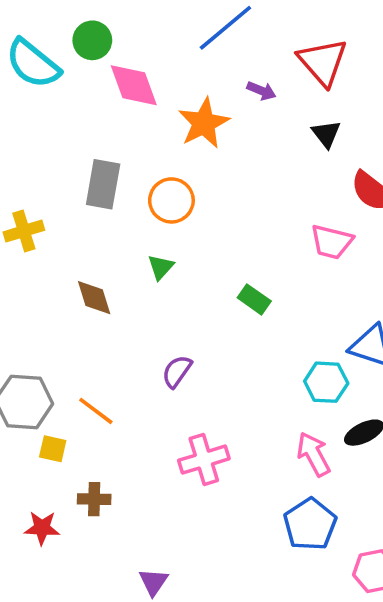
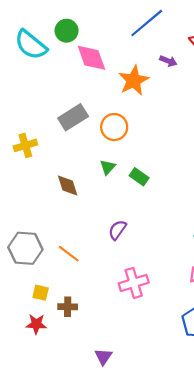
gray rectangle: (103, 184) -> (73, 117), turned 48
green rectangle: (254, 299) -> (139, 177), moved
yellow square: (53, 449) -> (41, 293), moved

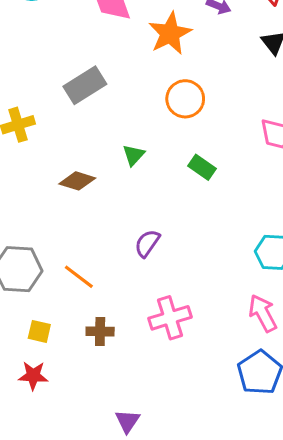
orange circle: (114, 127) -> (185, 99), moved
green rectangle: (139, 177) -> (202, 167), moved
brown diamond: (68, 186) -> (77, 181), turned -55
brown cross: (68, 307) -> (100, 331), moved

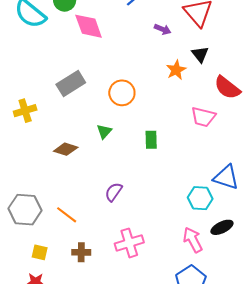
orange star: (170, 33) -> (176, 70), moved, size x0.7
orange circle: (185, 99) -> (122, 93), moved
green rectangle: (202, 167) -> (151, 140), turned 54

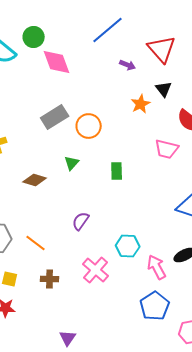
gray rectangle: (71, 83) -> (55, 117), moved
cyan hexagon: (200, 198) -> (128, 246), moved
pink cross: (129, 243) -> (96, 270), turned -32

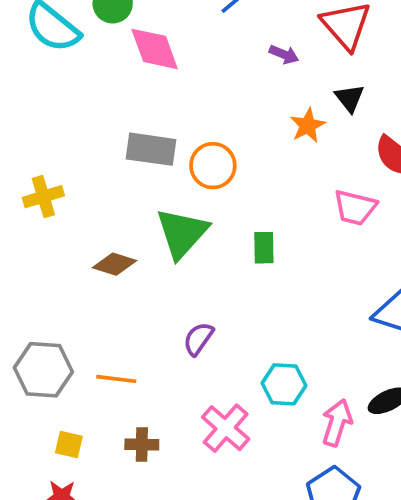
gray rectangle: (55, 117) -> (151, 149), turned 40
green triangle: (72, 163) -> (182, 233), size x2.0
orange line: (36, 243) -> (116, 379), turned -30
pink arrow: (157, 267) -> (337, 423), turned 45

